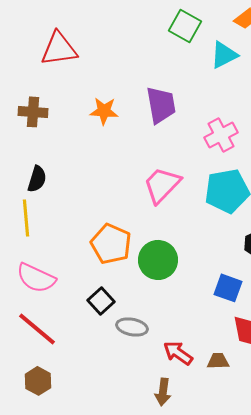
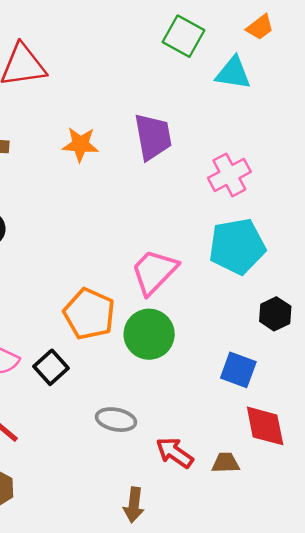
cyan triangle: (224, 55) -> (233, 73), turned 36
pink trapezoid: (162, 185) -> (154, 272), moved
black square: (101, 301) -> (51, 367), moved
brown arrow: (163, 392) -> (134, 505), moved

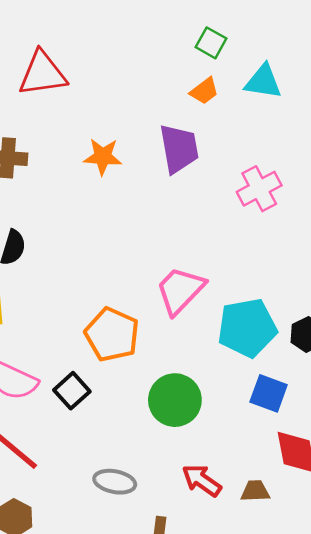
orange trapezoid: (260, 27) -> (204, 91), moved
green square: (184, 36) -> (211, 43), size x0.7
cyan pentagon: (237, 246) -> (247, 328), moved
green circle: (149, 334) -> (175, 400), moved
gray ellipse: (116, 420) -> (115, 482), moved

